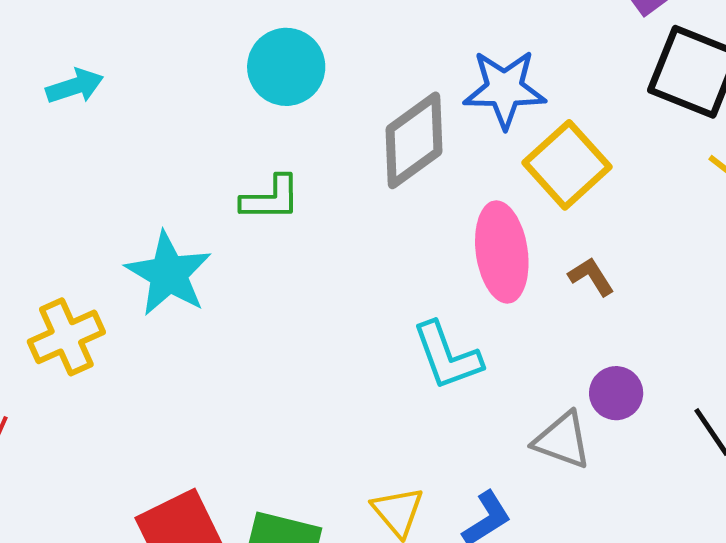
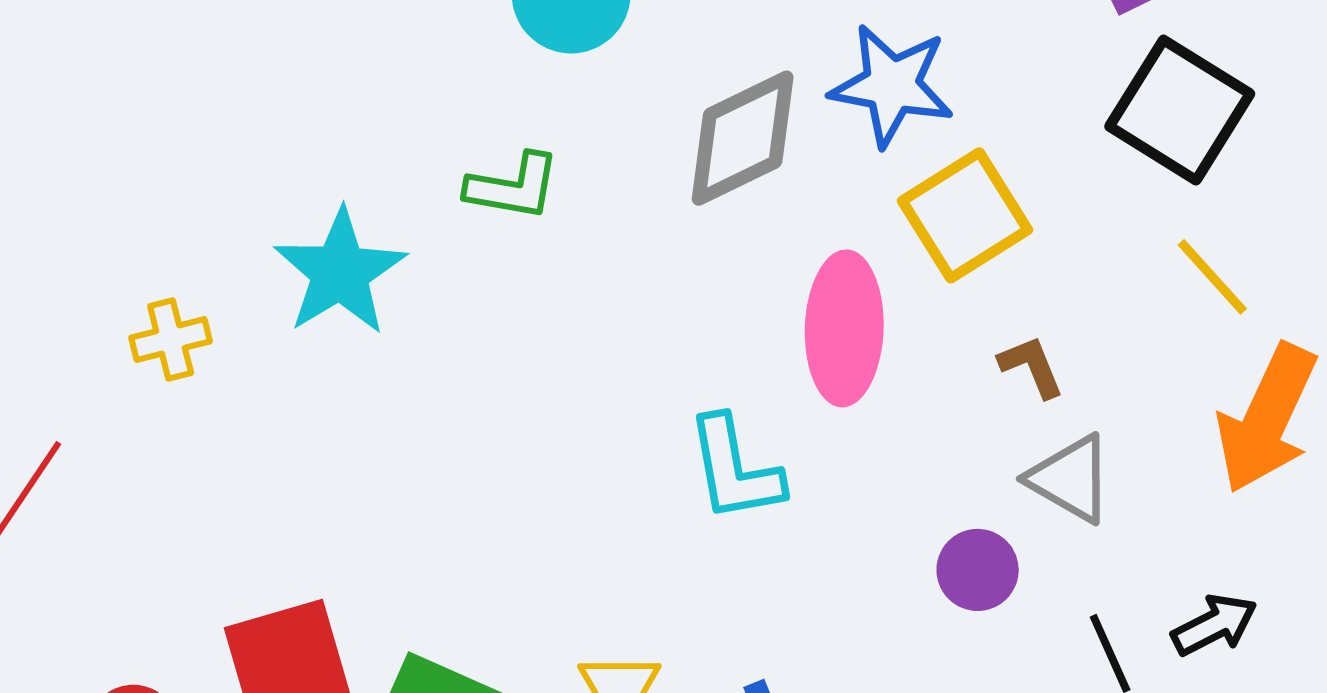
brown L-shape: (591, 277) -> (1031, 367), moved
yellow cross: (66, 337) -> (171, 339), size x0.7
gray triangle: (562, 440) -> (1070, 479), moved

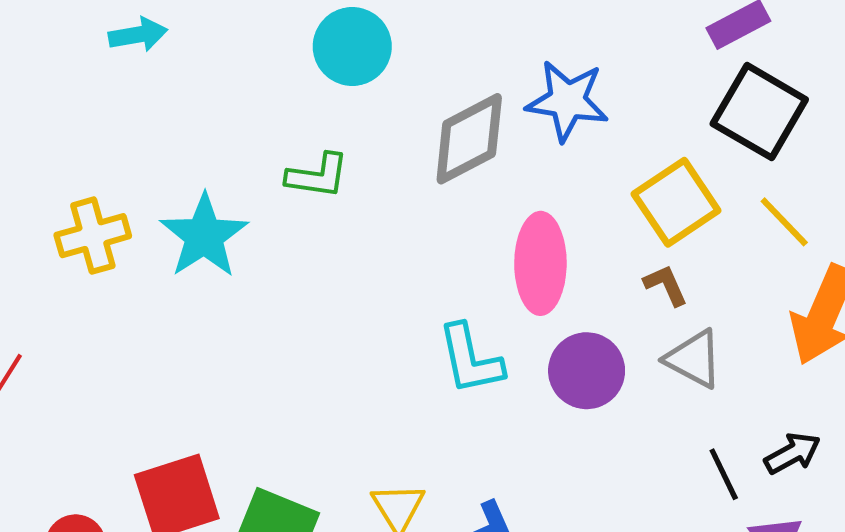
yellow square: (965, 215) -> (676, 202), moved
yellow cross: (171, 339) -> (93, 236), moved, size x1.4
purple circle: (978, 570) -> (587, 371), moved, size x1.4

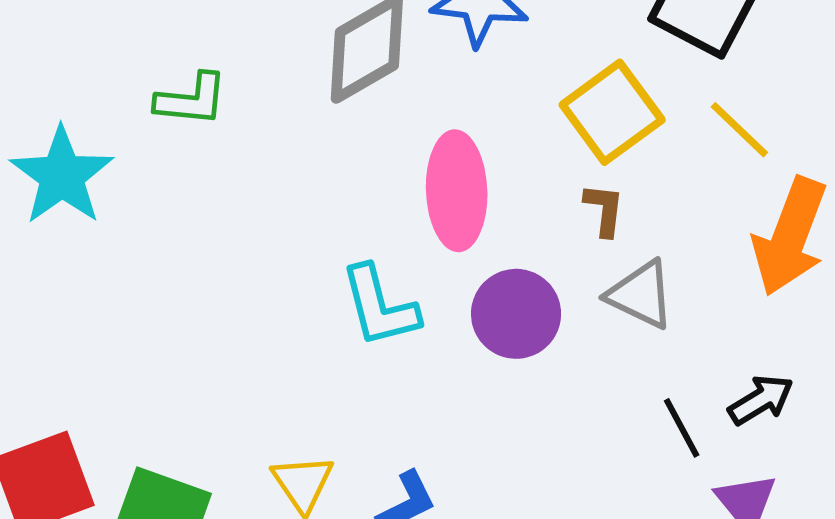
brown L-shape: (666, 285) -> (604, 210), turned 33

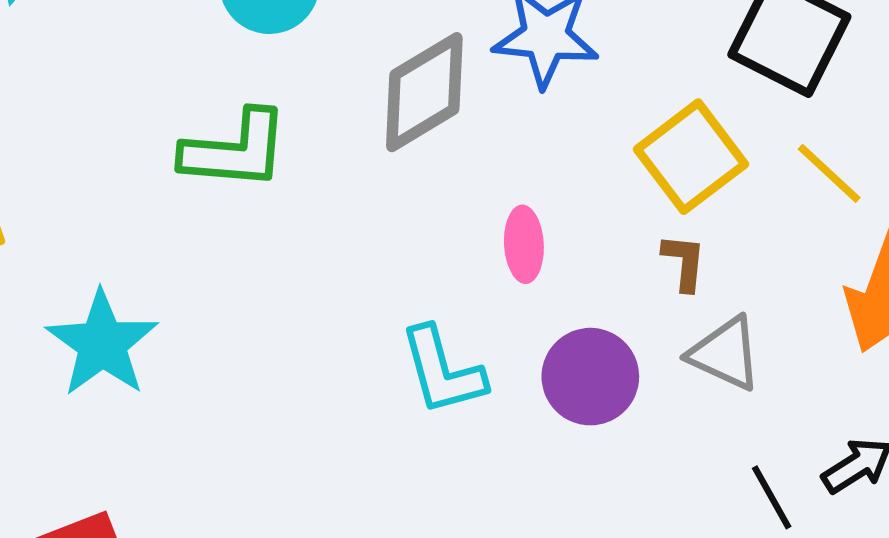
green L-shape: (191, 100) -> (235, 150), size x1.4
cyan star: (62, 176) -> (102, 344), moved
pink ellipse: (457, 191) -> (524, 244), size x0.6

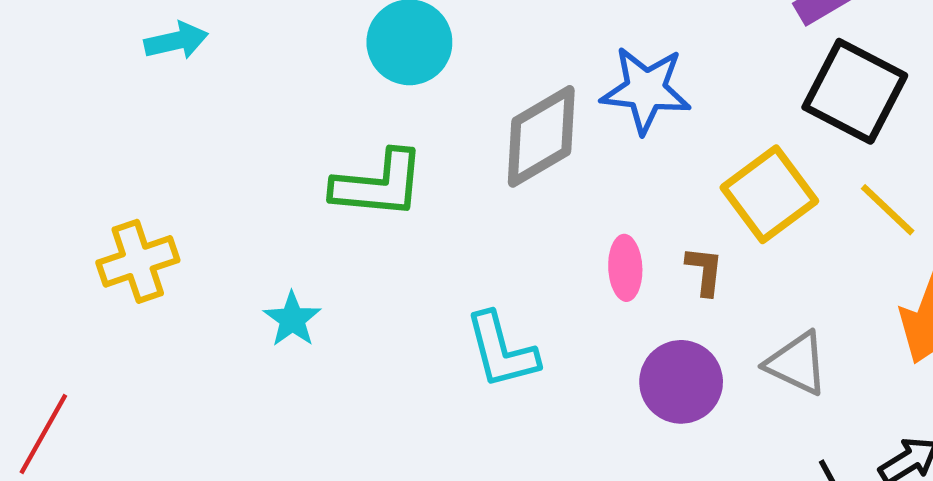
brown L-shape: (684, 262) -> (705, 271), moved
cyan star: (102, 344) -> (292, 319), moved, size x0.6
cyan L-shape: (442, 371) -> (501, 350), moved

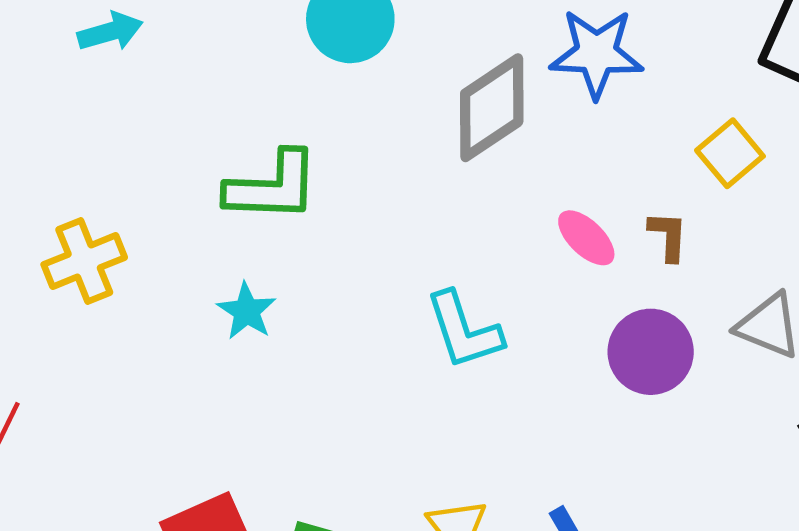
green L-shape: (378, 184) -> (272, 187), moved
yellow square: (769, 194) -> (730, 153), size x0.7
pink ellipse: (625, 268) -> (586, 238), turned -40

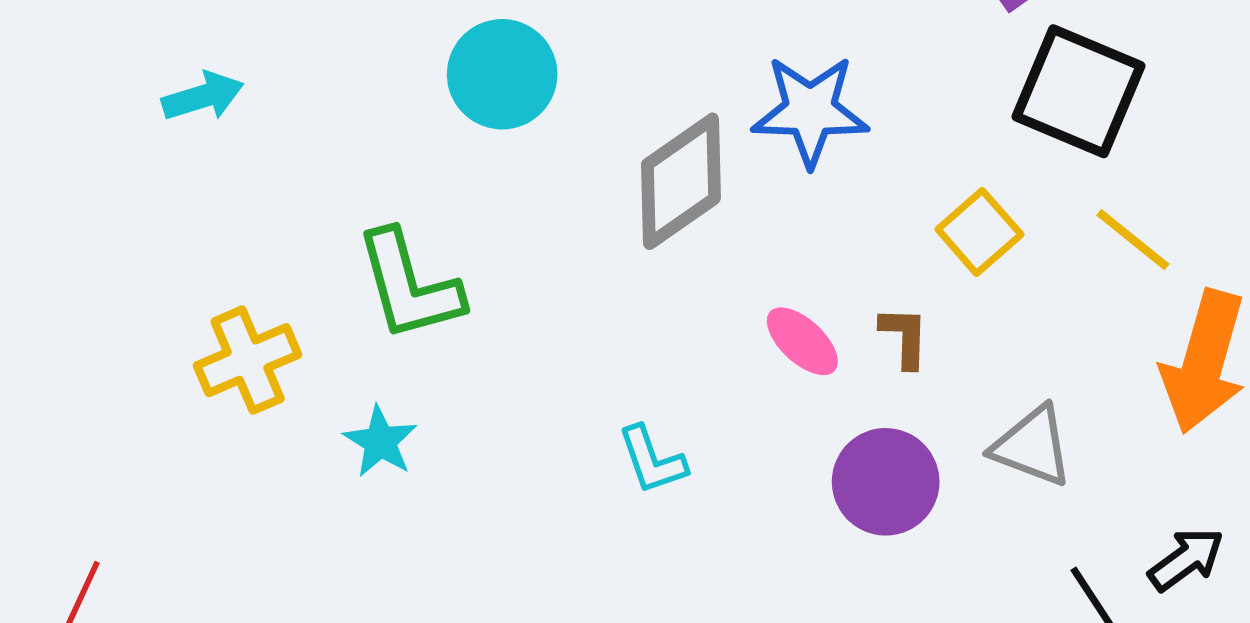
green L-shape: (272, 187) -> (409, 285), turned 74
yellow cross: (84, 261) -> (248, 360), moved
cyan L-shape: (464, 330) -> (652, 460), size x0.7

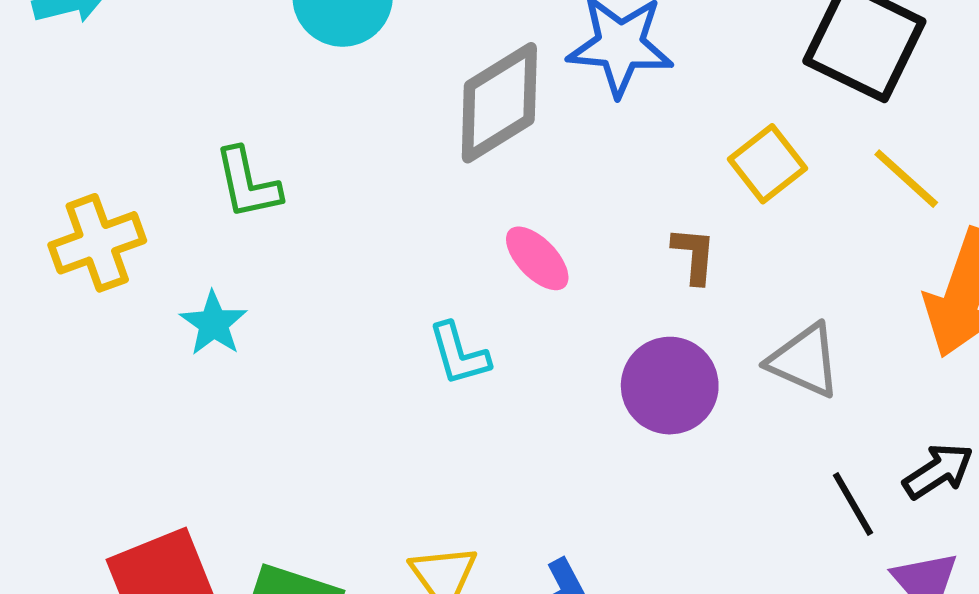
green L-shape: (409, 285) -> (248, 183), size x0.7
pink ellipse: (802, 341) -> (537, 258), moved

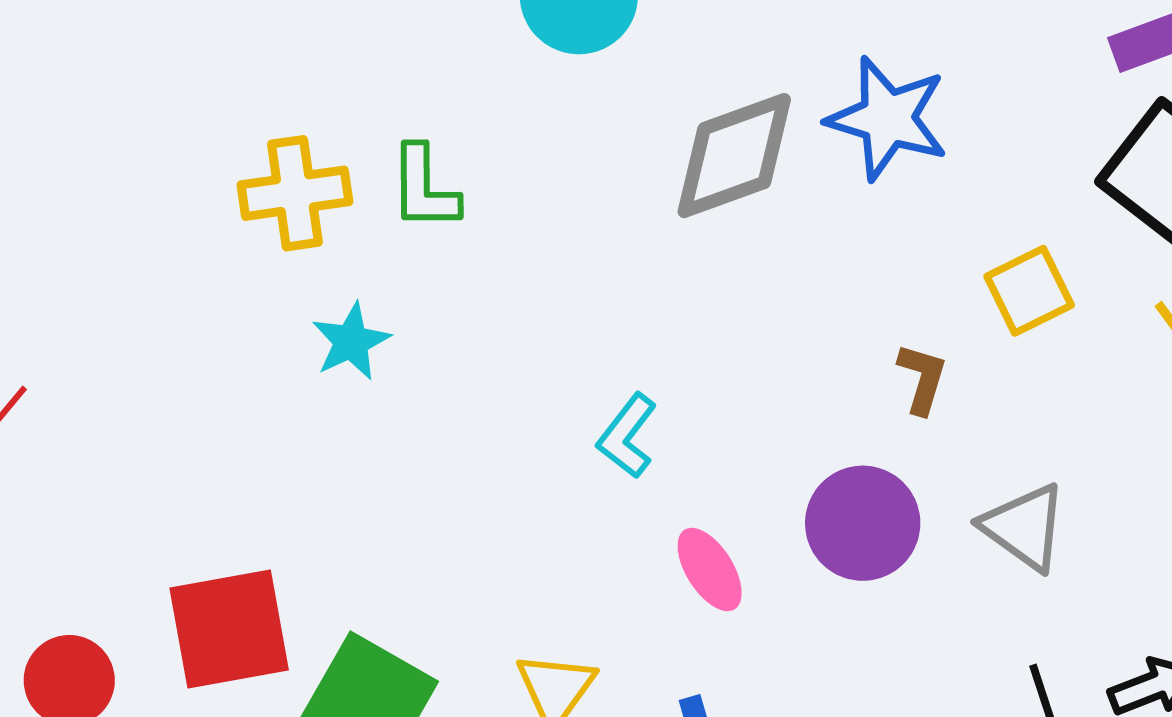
yellow cross: (97, 243) -> (295, 193), moved
pink ellipse: (537, 258) -> (710, 569), moved
cyan L-shape: (459, 354) -> (627, 436), turned 42

